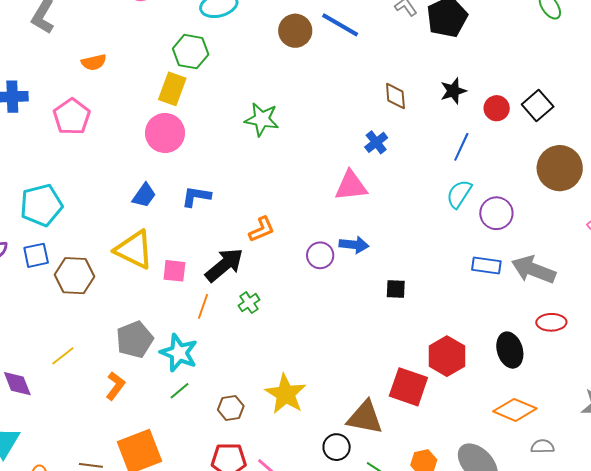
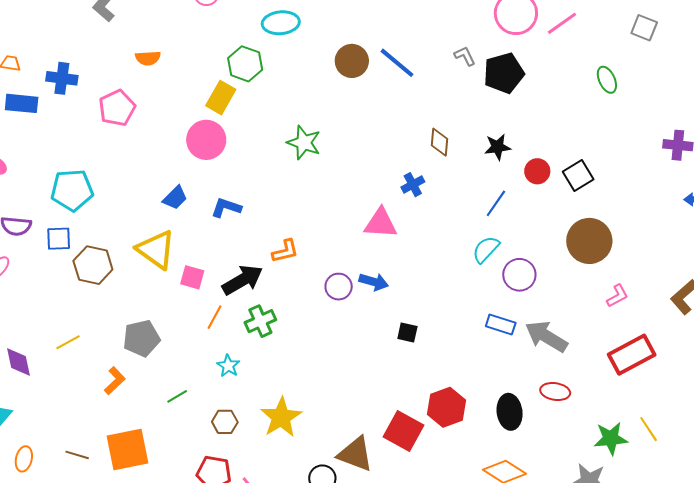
green cross: (249, 303) -> (260, 321), size x1.4
cyan star: (179, 353) -> (228, 366), moved, size x0.6

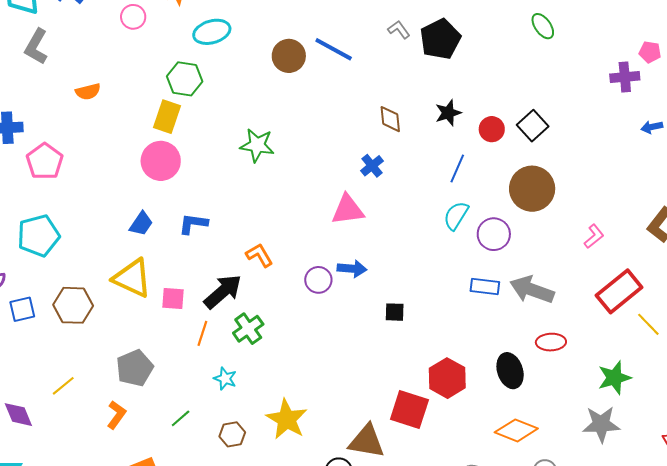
pink pentagon: (117, 108) -> (45, 161), moved
blue square: (59, 239) -> (22, 309), moved
brown circle: (589, 241) -> (532, 189), moved
orange L-shape: (285, 251) -> (259, 255), turned -96
yellow line: (649, 429) -> (648, 324), moved

